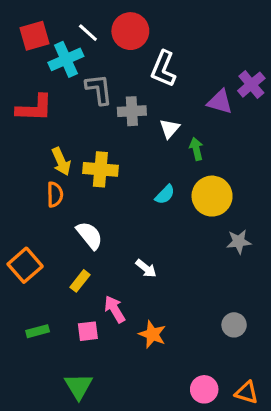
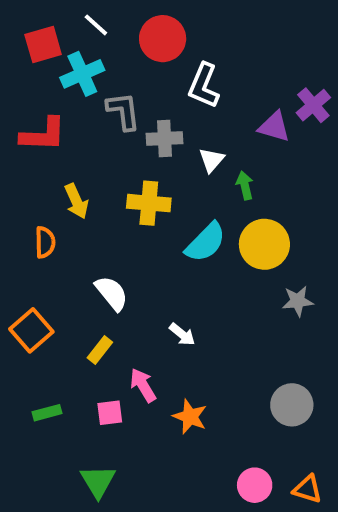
white line: (88, 33) -> (96, 25), moved
yellow cross: (100, 169) -> (149, 203), moved
orange semicircle: (55, 195) -> (45, 242), moved
cyan semicircle: (165, 195) -> (206, 242), size x1.6
gray circle: (234, 325) -> (292, 405), size x1.4

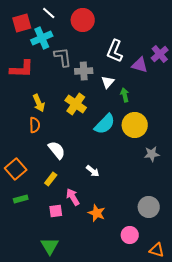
white L-shape: (204, 86) -> (115, 51), moved
yellow cross: (149, 203) -> (76, 104), turned 30
orange semicircle: (45, 242) -> (35, 125), moved
green rectangle: (47, 413) -> (21, 199), moved
pink circle: (255, 485) -> (130, 235), moved

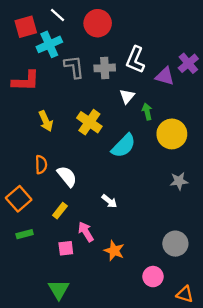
gray cross: (84, 71) -> (105, 68), moved
orange semicircle: (35, 125) -> (41, 165), moved
yellow circle: (135, 125) -> (172, 134), moved

